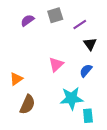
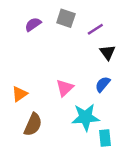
gray square: (55, 15) -> (66, 18), turned 35
pink triangle: (56, 64) -> (65, 88), moved

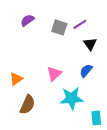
gray square: (66, 18) -> (59, 27), moved
cyan rectangle: (105, 138) -> (96, 118), moved

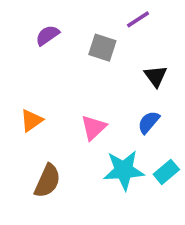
purple line: (80, 24) -> (138, 19), moved
orange triangle: (16, 79) -> (31, 120), moved
cyan rectangle: (96, 118) -> (166, 172), moved, turned 56

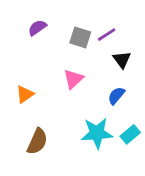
purple line: (138, 19) -> (107, 35), moved
pink triangle: (94, 128) -> (73, 79), moved

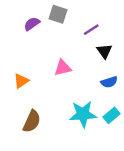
gray square: (80, 37) -> (58, 14), moved
pink triangle: (73, 79) -> (63, 68), turned 30
blue semicircle: (116, 96) -> (109, 82), moved, turned -147

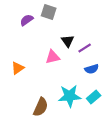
purple line: (91, 30) -> (85, 48), moved
black triangle: (104, 51) -> (68, 41), moved
brown semicircle: (32, 121) -> (41, 107), moved

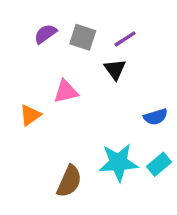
gray square: (49, 12) -> (83, 37), moved
purple line: (85, 48) -> (125, 39), moved
pink triangle: (53, 57) -> (66, 91), moved

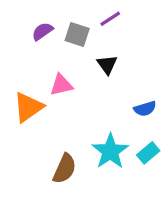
purple line: (125, 39) -> (110, 19), moved
orange triangle: (30, 115) -> (28, 107), size x1.5
cyan star: (118, 163) -> (110, 151), turned -30

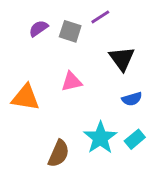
black triangle: (107, 64) -> (122, 59), moved, size x1.4
pink triangle: (61, 85) -> (72, 82), moved
orange triangle: (28, 107) -> (26, 97), turned 44

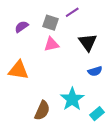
purple semicircle: (38, 28) -> (22, 27), moved
pink triangle: (72, 82) -> (52, 44), moved
cyan rectangle: (135, 139) -> (97, 114), moved

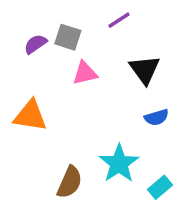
gray square: (50, 23) -> (68, 37), moved

